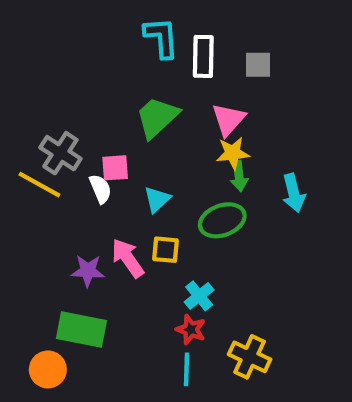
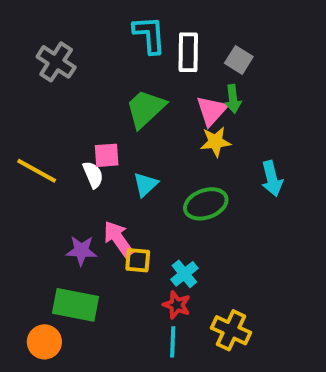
gray square: (258, 65) -> (239, 60), turned 32
gray cross: (60, 153) -> (56, 62), moved
green arrow: (239, 176) -> (233, 99), moved
yellow square: (165, 250) -> (138, 260), moved

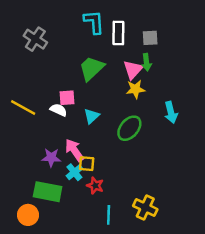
gray square: (239, 60) -> (150, 38), turned -35
white semicircle: (93, 175) -> (59, 110), turned -42
green ellipse: (206, 204) -> (129, 128), turned -30
cyan cross: (184, 274) -> (74, 172), moved
red star: (177, 305) -> (95, 186), moved

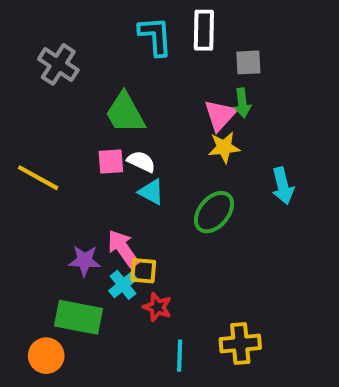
white rectangle: (118, 33) -> (204, 30), moved
green trapezoid: (92, 68) -> (125, 113), moved, turned -76
white semicircle: (59, 110) -> (141, 162), moved
cyan triangle: (92, 116) -> (151, 192), turned -49
yellow cross: (145, 208) -> (240, 344), turned -30

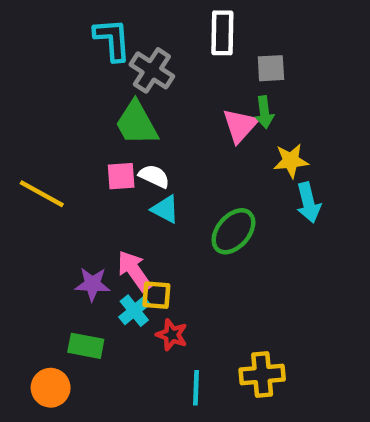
cyan L-shape: (155, 36) -> (112, 40), moved
gray cross: (58, 64) -> (152, 70), moved
yellow star: (224, 147) -> (291, 161), moved
green rectangle: (79, 317) -> (86, 346), size x0.7

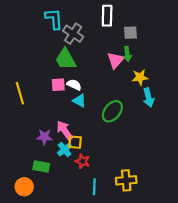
yellow line: (42, 194) -> (20, 93), turned 45

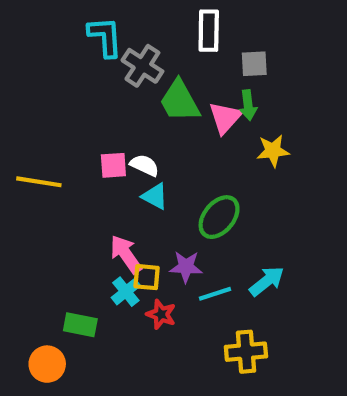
green trapezoid: (66, 59) -> (180, 101), moved
yellow line: (20, 93) -> (39, 182), turned -65
cyan arrow: (149, 97) -> (267, 281), moved, turned -114
purple star: (44, 137) -> (186, 267), moved
cyan line: (94, 187) -> (215, 294), moved, turned 70

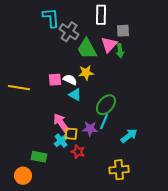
pink triangle: (225, 118) -> (109, 45), moved
yellow star: (273, 151) -> (86, 73), moved
cyan line: (215, 294) -> (104, 122), moved, turned -49

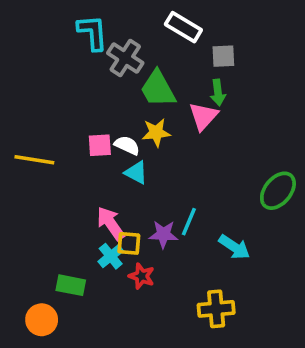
white rectangle: (101, 15) -> (183, 27), turned -60
pink triangle: (109, 45) -> (203, 116), moved
green ellipse: (106, 105) -> (278, 191), moved
cyan arrow: (129, 136) -> (234, 247), turned 72

